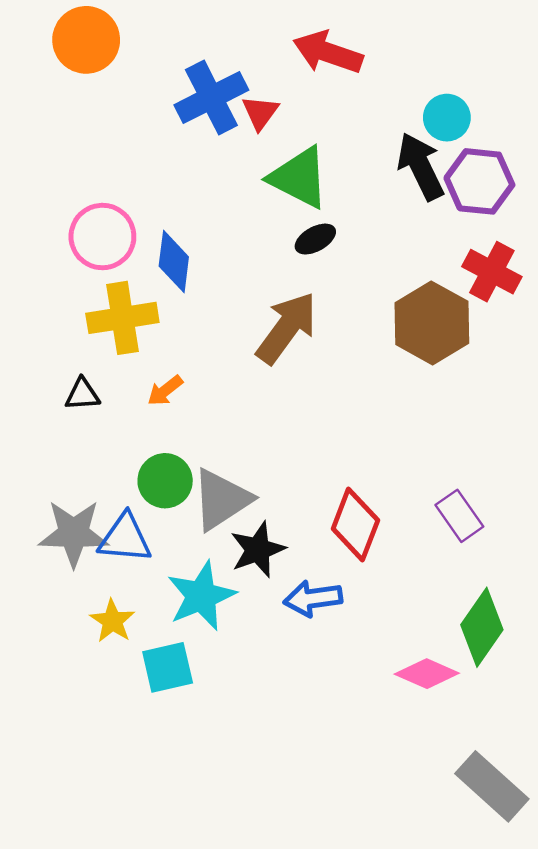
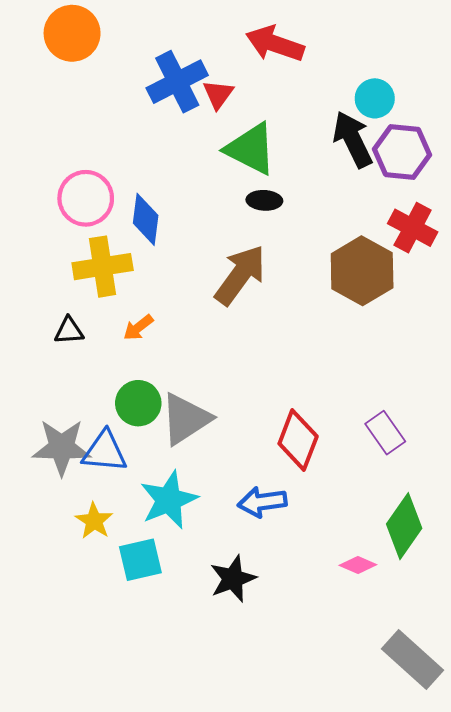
black ellipse: (315, 239) -> (264, 200), turned 32
black star: (258, 550) -> (233, 579), moved
pink diamond: (427, 674) -> (358, 565), size x0.7

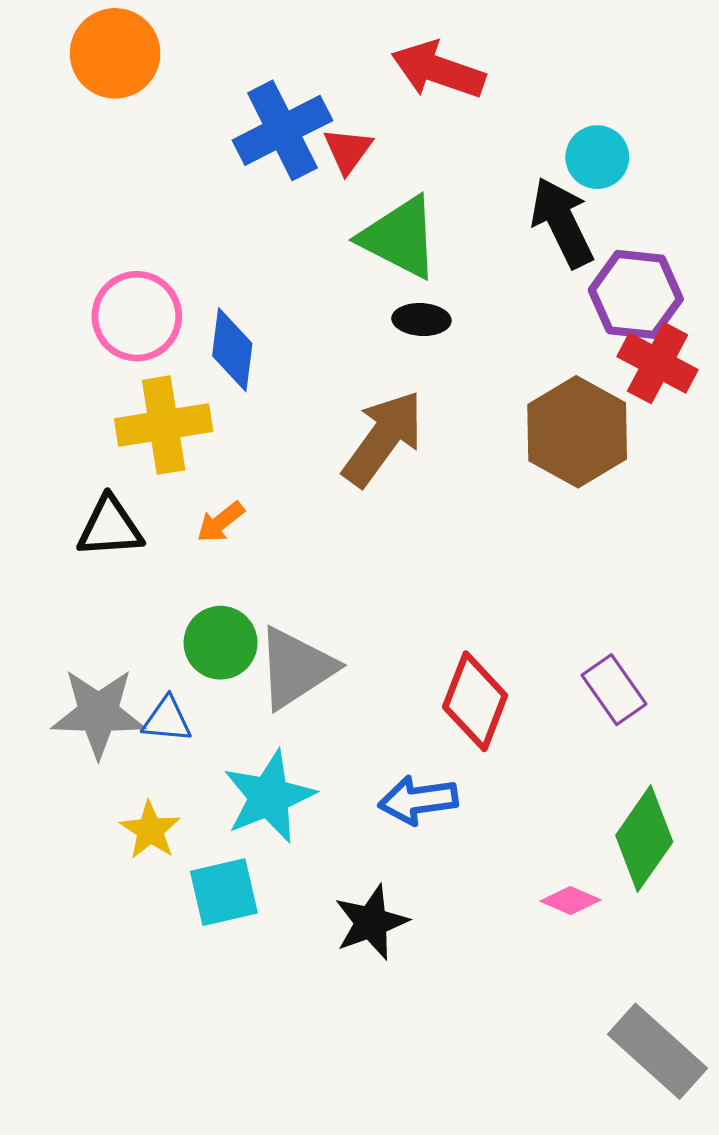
purple hexagon: (402, 152) -> (636, 294), moved
black triangle: (69, 331) -> (110, 527), size x1.4
blue triangle: (105, 452) -> (167, 720), size x0.7

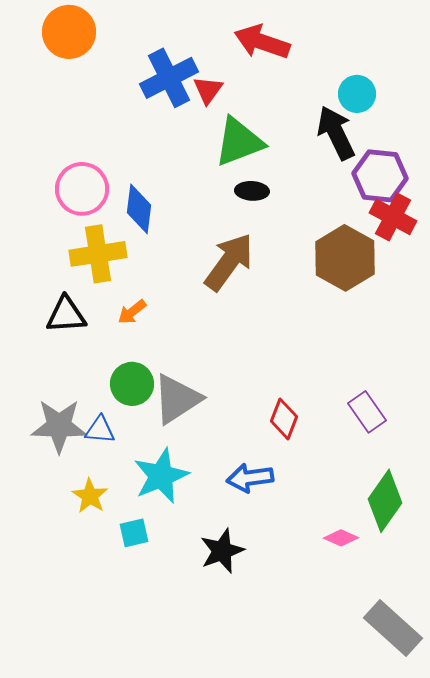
green triangle: (400, 237) -> (239, 142), turned -48
red diamond: (475, 701) -> (284, 419), size x0.7
cyan square: (224, 892) -> (134, 533), size x0.7

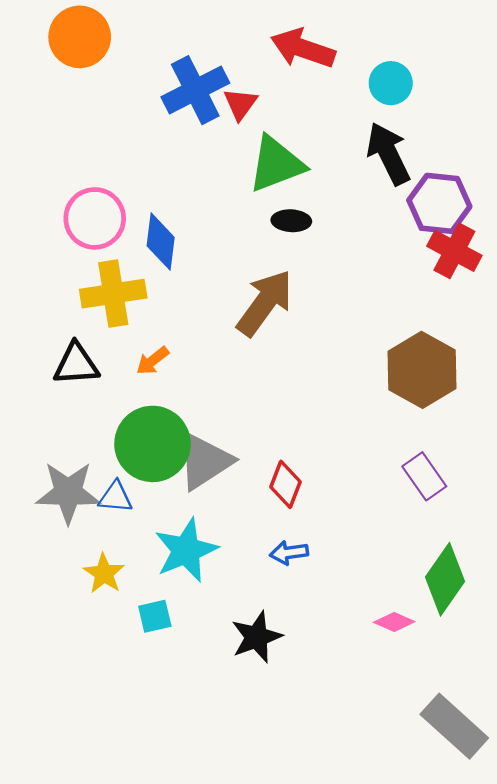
cyan circle: (357, 94) -> (391, 83), moved
brown hexagon: (345, 258) -> (422, 370), moved
green circle: (132, 384) -> (153, 444), size x1.5
red diamond: (284, 419) -> (286, 484), moved
blue arrow: (250, 478) -> (289, 553), size x0.7

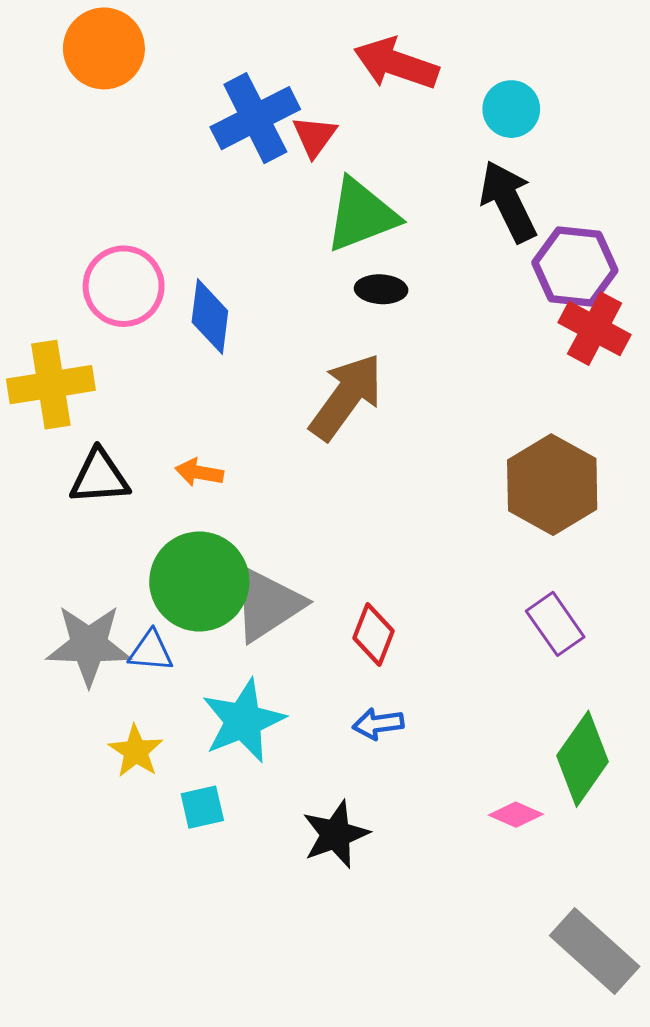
yellow cross: (113, 294) -> (51, 385), moved
orange arrow: (153, 361) -> (199, 472), turned 48

